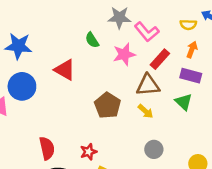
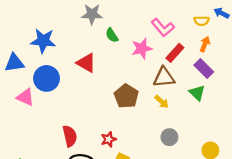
gray star: (119, 17) -> (92, 14), moved
purple rectangle: (191, 76) -> (204, 68), turned 30

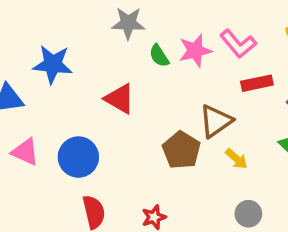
pink star: (142, 49) -> (195, 51), moved
red rectangle: (175, 53) -> (257, 83), turned 36
brown triangle: (164, 77) -> (216, 121), moved, turned -30
blue circle: (47, 78) -> (78, 157), moved

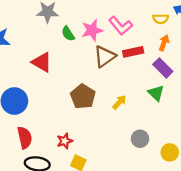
brown triangle: (216, 121) -> (105, 56), moved
yellow arrow: (236, 159) -> (119, 102), turned -91
gray circle: (248, 214) -> (140, 139), moved

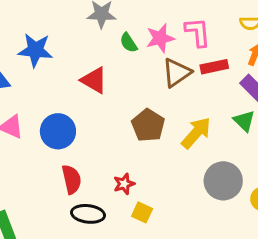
pink L-shape: (121, 26) -> (198, 32), turned -145
yellow arrow: (119, 102) -> (196, 133), size x1.6
gray circle: (140, 139) -> (223, 181), size x1.6

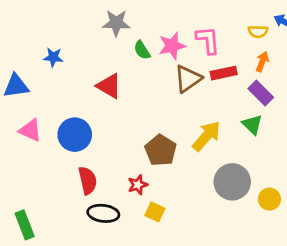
blue star: (35, 50) -> (53, 57), size x0.6
brown pentagon: (148, 125) -> (161, 150), moved

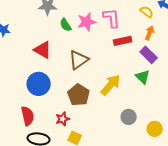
yellow semicircle: (258, 32) -> (147, 12), turned -144
brown triangle: (188, 79) -> (79, 60), moved
blue circle: (75, 135) -> (39, 84), moved
gray circle: (232, 182) -> (129, 117), size x0.6

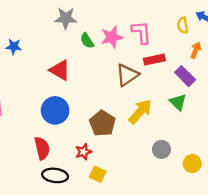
yellow semicircle: (147, 12) -> (183, 25), turned -136
orange arrow: (150, 33) -> (196, 50), moved
brown triangle: (79, 60) -> (127, 75), moved

